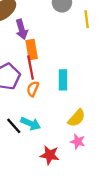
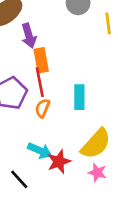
yellow semicircle: (77, 118) -> (96, 144), size x1.4
black line: (14, 126) -> (19, 179), moved
red star: (50, 155) -> (59, 162), moved, turned -30

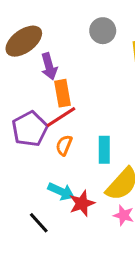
red line: (40, 82) -> (61, 117), turned 68
cyan rectangle: (79, 97) -> (104, 150), moved

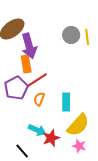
gray circle: (103, 31) -> (71, 35), moved
purple arrow: (49, 66) -> (29, 46), size x1.4
orange rectangle: (63, 93) -> (26, 64), moved

